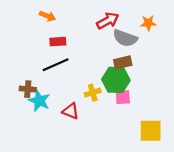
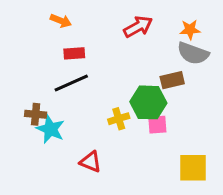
gray semicircle: (125, 38) -> (193, 53), moved
brown rectangle: (123, 62) -> (172, 80), moved
red triangle: (71, 111) -> (91, 162), moved

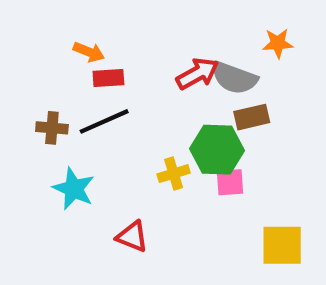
orange arrow: (61, 21) -> (89, 52), moved
red arrow: (138, 27) -> (197, 74), moved
gray semicircle: (193, 53) -> (234, 78), moved
brown cross: (36, 114) -> (52, 128), moved

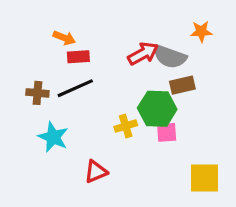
red triangle: (132, 236) -> (96, 172), turned -45

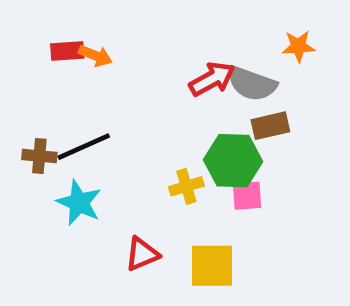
red rectangle: (78, 57) -> (67, 51), moved
black line: (75, 88) -> (84, 147), moved
brown cross: (37, 93) -> (39, 156), moved
yellow square: (204, 178) -> (212, 266), moved

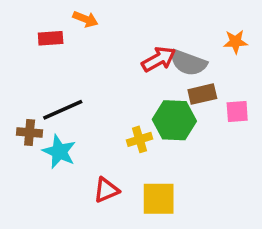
orange star: (298, 46) -> (235, 42), moved
orange arrow: (95, 56) -> (85, 19), moved
brown cross: (39, 156) -> (30, 132), moved
pink square: (247, 196) -> (237, 112), moved

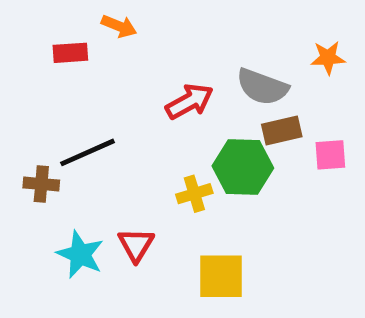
red arrow: (159, 59) -> (189, 101), moved
cyan star: (59, 152) -> (80, 254), moved
red triangle: (106, 190) -> (136, 245), moved, turned -36

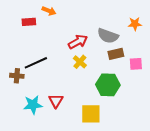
green hexagon: (243, 167) -> (108, 85), moved
yellow cross: (194, 194) -> (80, 62), moved, turned -32
cyan star: (80, 254) -> (33, 105), turned -30

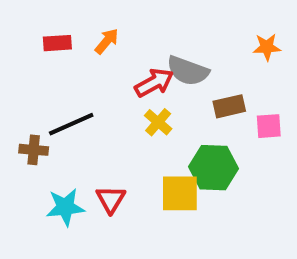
orange arrow: (49, 11) -> (107, 41), moved, turned -72
gray semicircle: (108, 36) -> (188, 71), moved
yellow square: (91, 114) -> (180, 193), moved

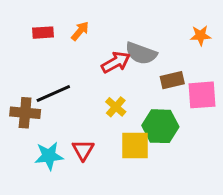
yellow cross: (158, 122) -> (116, 107), moved
pink square: (269, 126) -> (202, 95), size x1.5
brown cross: (34, 150) -> (25, 113), size x1.4

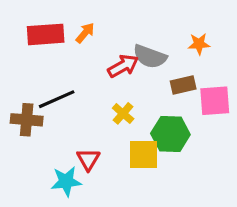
red rectangle: (43, 33) -> (46, 34), size x1.6
orange star: (200, 36) -> (199, 44), moved
cyan star: (49, 156) -> (66, 181), moved

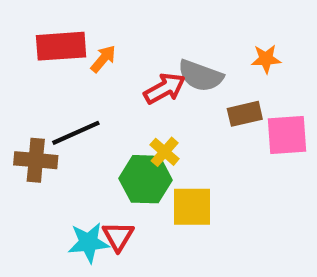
orange arrow: (85, 33) -> (103, 59), moved
green hexagon: (170, 134) -> (146, 179), moved
red triangle: (88, 159) -> (118, 236), moved

